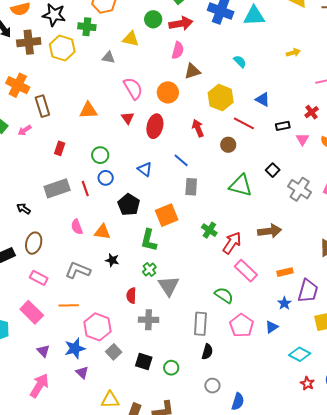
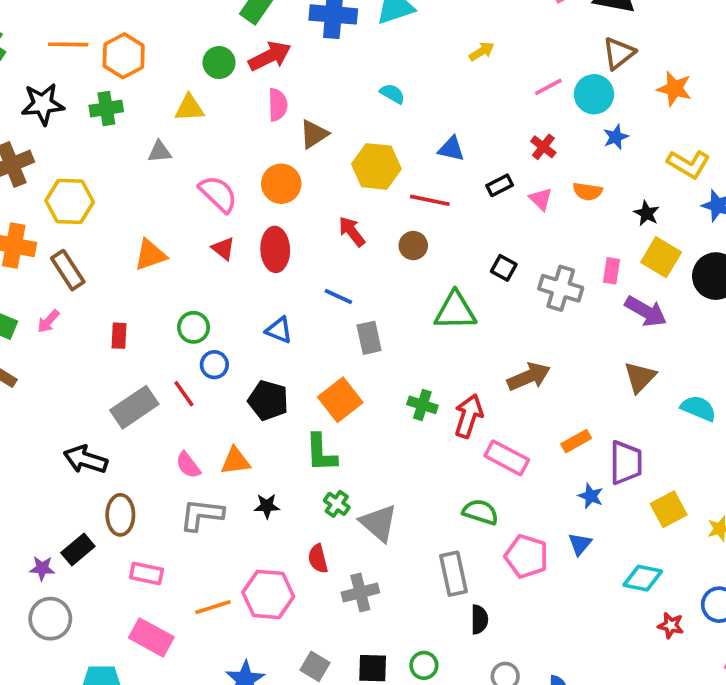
yellow hexagon: (62, 48) -> (70, 201), moved
black arrow: (24, 209) -> (86, 459), size x1.6
gray L-shape: (78, 270) -> (202, 515), moved
pink hexagon: (97, 327) -> (268, 594), moved

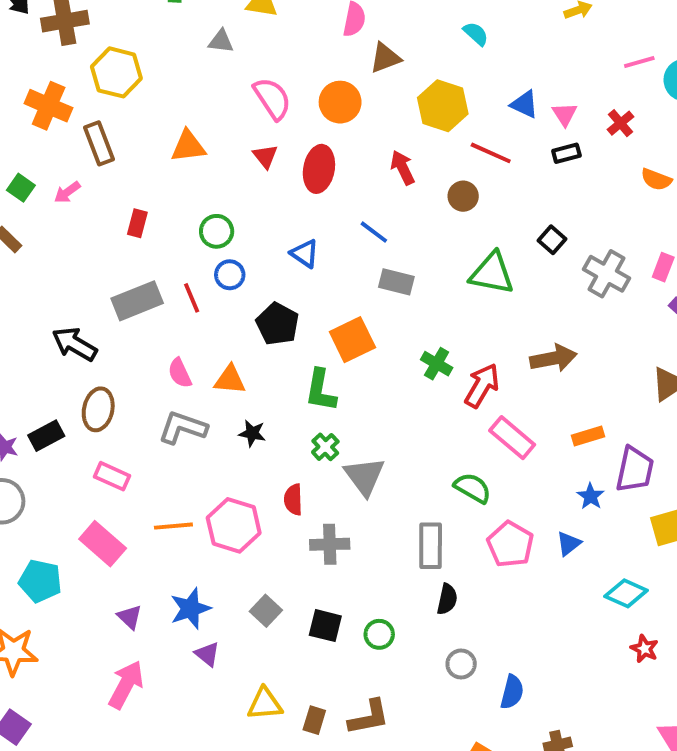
pink triangle: (541, 199) -> (565, 114), moved
gray rectangle: (369, 338) -> (396, 282), turned -76

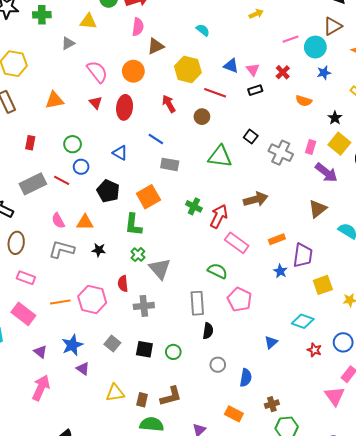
gray triangle: (221, 41) -> (68, 43), turned -32
red line: (192, 298) -> (62, 180), turned -35
blue triangle: (569, 544) -> (271, 342), moved

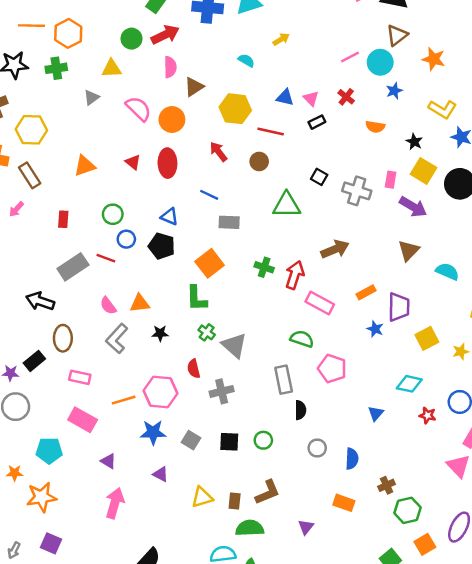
yellow arrow: (256, 14) -> (281, 39), moved
pink semicircle: (97, 72) -> (138, 109), moved
black pentagon: (108, 191) -> (162, 246), moved
gray L-shape: (62, 249) -> (117, 339), turned -55
blue star: (72, 345) -> (153, 432), moved, turned 30

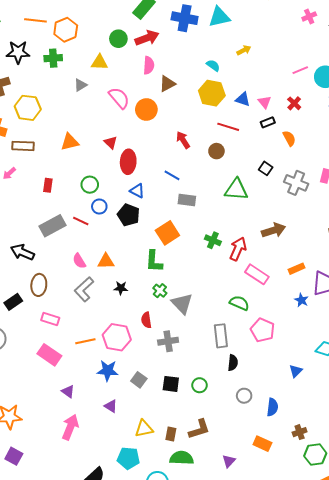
yellow hexagon: (235, 109) -> (212, 93), moved
orange semicircle: (375, 127) -> (289, 138), moved, turned -133
red ellipse: (167, 163) -> (128, 162), moved
brown rectangle: (30, 175) -> (23, 146), turned -60
cyan pentagon: (49, 451) -> (128, 458), moved

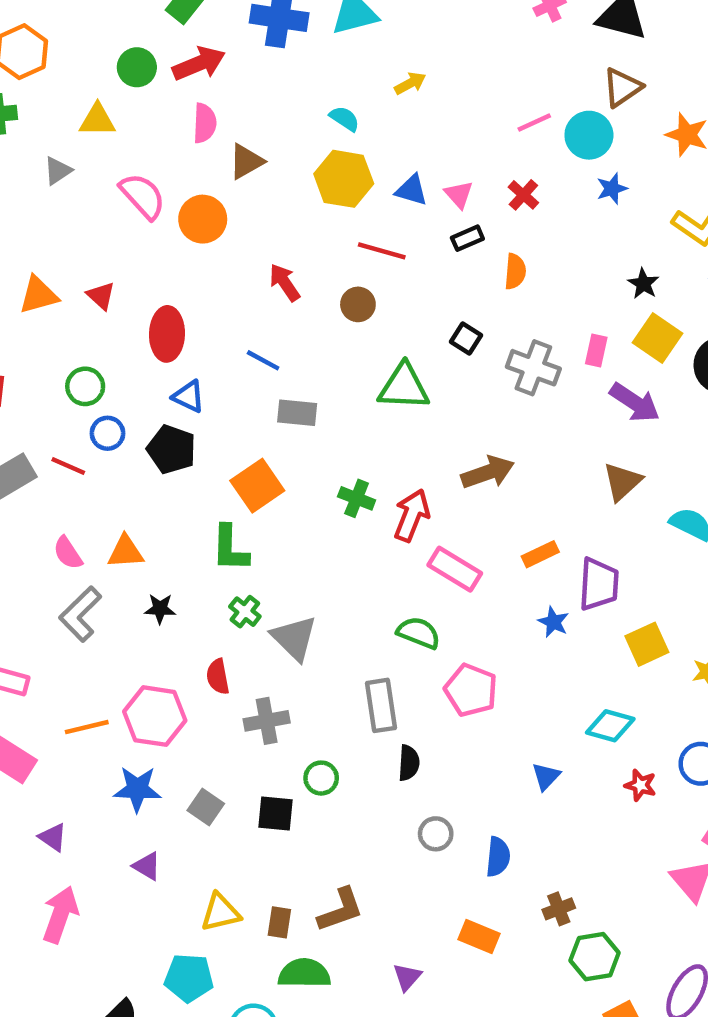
orange semicircle: (289, 138) -> (515, 271), turned 35
red triangle: (111, 142) -> (101, 296), moved
green circle: (199, 385) -> (321, 778), moved

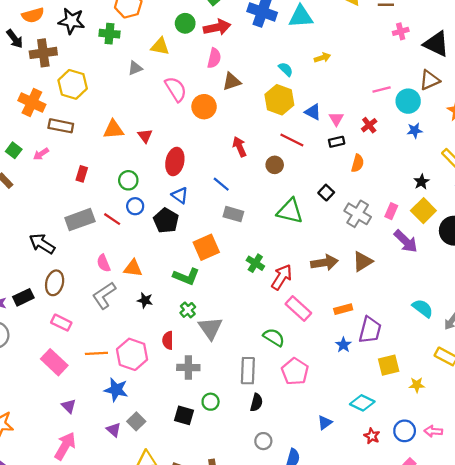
brown triangle: (622, 482) -> (362, 261), moved
green L-shape: (230, 548) -> (186, 276), turned -80
gray square: (206, 807) -> (136, 421), moved

